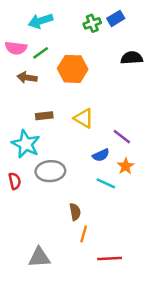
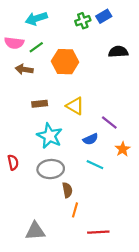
cyan star: (26, 144) -> (50, 136), moved
orange star: (126, 166) -> (123, 149), moved
gray ellipse: (50, 171) -> (51, 169), moved

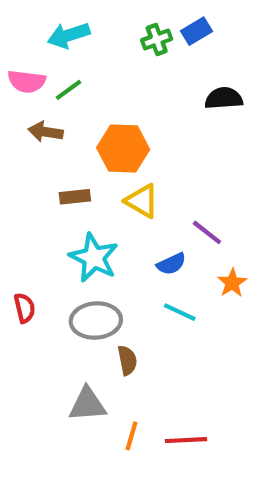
orange hexagon: (65, 62) -> (123, 149), moved
orange line: (75, 210) -> (132, 436), moved
gray triangle: (35, 231) -> (87, 404), moved

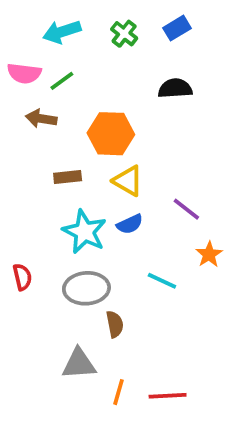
green cross: (157, 40) -> (124, 34), moved, turned -32
black semicircle: (224, 98) -> (175, 88), moved
blue semicircle: (171, 264) -> (130, 224), moved

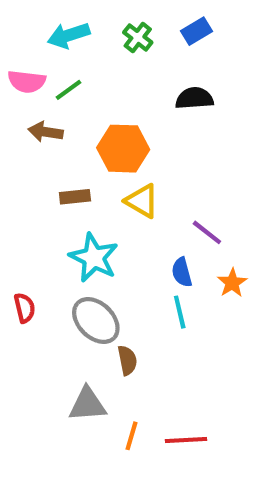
blue semicircle: (130, 224) -> (182, 272), moved, turned 100
cyan line: (162, 281) -> (180, 312), turned 52
gray ellipse: (86, 288) -> (96, 320), turned 48

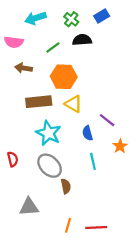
green line: (69, 90) -> (53, 47), moved
black semicircle: (194, 98) -> (82, 40), moved
brown rectangle: (75, 197) -> (39, 102), size x1.6
blue semicircle: (182, 272) -> (88, 133), moved
gray triangle: (87, 404) -> (29, 207), moved

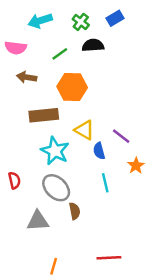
yellow triangle: (73, 104) -> (84, 130), moved
gray triangle: (29, 207) -> (38, 221), moved
orange line: (68, 225) -> (54, 266), moved

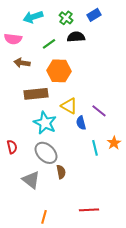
orange star: (136, 166) -> (114, 143), moved
cyan line: (105, 183) -> (95, 148), moved
gray triangle: (38, 221) -> (31, 180), turned 42

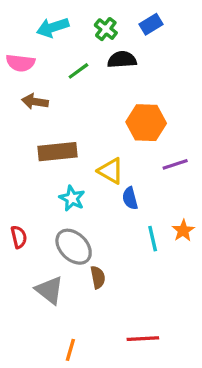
orange hexagon: (59, 71) -> (146, 123), moved
purple line: (99, 111) -> (175, 164), moved, turned -56
cyan star: (45, 123) -> (72, 198), size x0.7

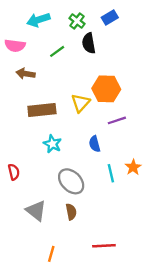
black semicircle: (122, 60) -> (89, 43), turned -96
purple line: (175, 164) -> (117, 120), moved
yellow triangle: (111, 171) -> (81, 103), moved, turned 42
gray ellipse: (74, 247) -> (71, 181), moved
brown semicircle: (98, 277) -> (71, 212), moved

